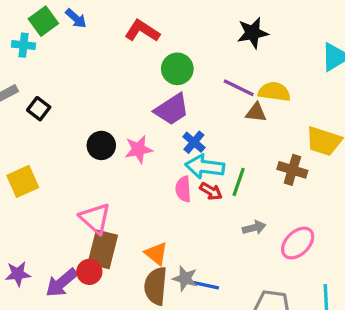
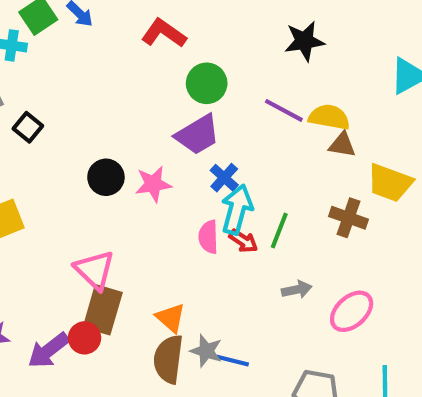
brown triangle: (256, 112) -> (342, 145), moved
cyan arrow: (205, 167) -> (237, 209), turned 96

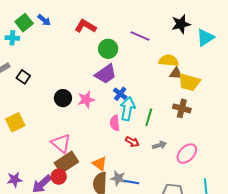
black star: (304, 41) -> (181, 24), moved
purple line: (284, 110) -> (140, 36), moved
yellow trapezoid: (390, 183) -> (189, 82), moved
red arrow: (243, 241) -> (132, 142), moved
brown rectangle: (103, 310) -> (66, 162), turned 45

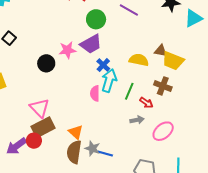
yellow semicircle: (169, 61) -> (139, 60), moved
pink star: (86, 100) -> (67, 50), moved
red arrow: (132, 142) -> (146, 103), moved

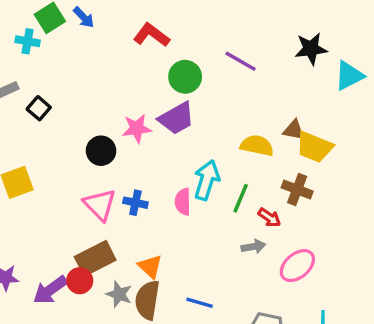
blue cross: (103, 65) -> (135, 203), moved, turned -32
pink triangle: (40, 108) -> (100, 205), moved
gray star: (92, 148) -> (119, 294), moved

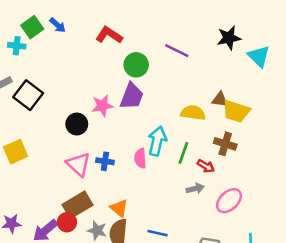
cyan triangle: (349, 76) -> (259, 56), turned -45
black square: (39, 108) -> (28, 95), size x1.6
purple trapezoid: (176, 118) -> (132, 96), turned -36

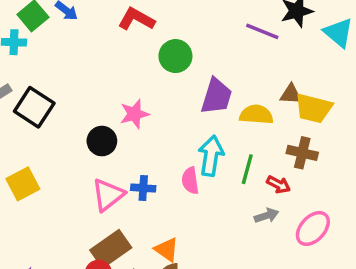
purple line: (177, 51) -> (262, 31), moved
purple trapezoid: (132, 96) -> (216, 96), moved
pink triangle: (78, 164) -> (108, 195), turned 44

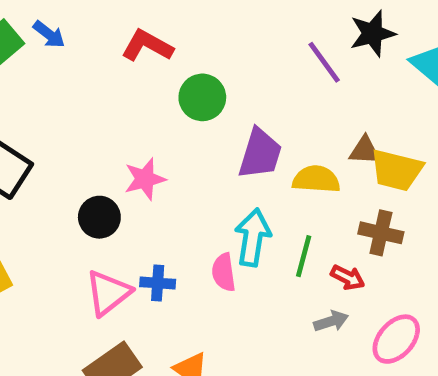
purple line: (262, 31) -> (324, 62), turned 32

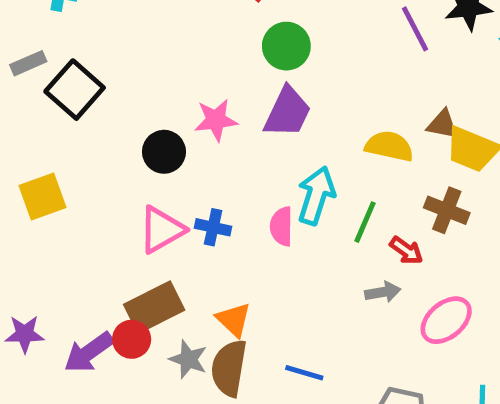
purple trapezoid: (260, 154) -> (287, 112), moved

